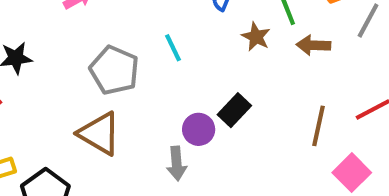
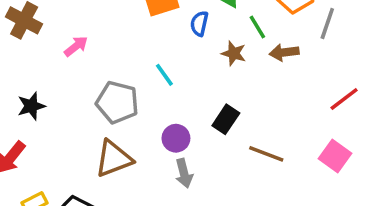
brown line: (318, 126) -> (266, 154), moved, turned -72
purple circle: (199, 129) -> (176, 138), moved
brown triangle: (99, 134) -> (114, 159), turned -42

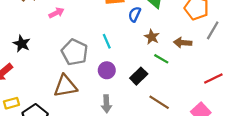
green line: (257, 27) -> (161, 59), moved, turned -40
black star: (31, 106) -> (22, 44), turned 30
purple circle: (176, 138) -> (107, 70), moved

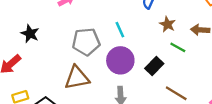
gray pentagon: (75, 52) -> (86, 42), turned -30
purple circle: (107, 70) -> (120, 60), size x1.5

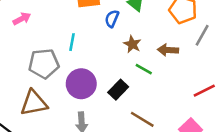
cyan line: (120, 30) -> (72, 42), moved, turned 35

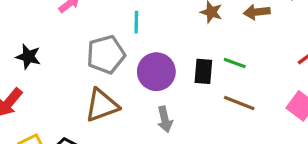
green line: (144, 69) -> (235, 63), moved
black rectangle: (118, 90) -> (203, 71), turned -30

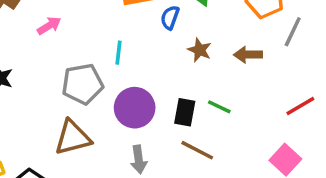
brown line: (239, 103) -> (197, 150), moved

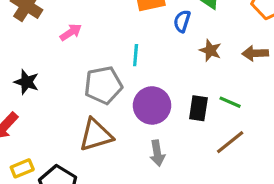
brown line: (197, 150) -> (230, 142), moved, turned -64

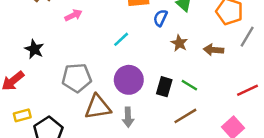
cyan line: (136, 55) -> (121, 39), turned 35
gray pentagon: (103, 85) -> (77, 78), moved
brown triangle: (96, 135) -> (98, 107), moved

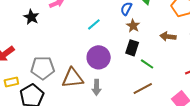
brown star: (179, 43) -> (133, 26), moved
black star: (34, 49) -> (31, 17), moved
gray pentagon: (77, 78) -> (43, 68), moved
black rectangle: (164, 87) -> (132, 48), moved

